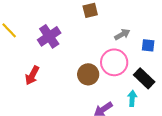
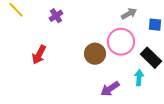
purple cross: (49, 36) -> (56, 16), size x0.6

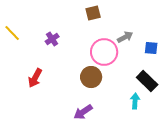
pink circle: (121, 42) -> (104, 52), moved
purple arrow: (110, 89) -> (83, 112), moved

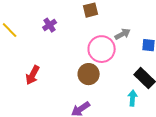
purple cross: (52, 39) -> (50, 25), moved

